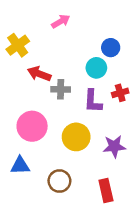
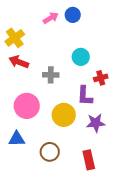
blue circle: (111, 48) -> (73, 15), moved
red arrow: (39, 74) -> (19, 62), moved
purple L-shape: (93, 101) -> (85, 96), moved

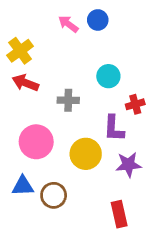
pink arrow: (51, 18) -> (68, 24), turned -112
brown circle: (50, 152) -> (54, 195), moved

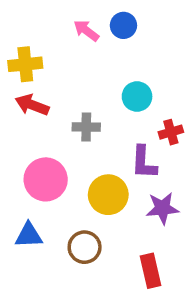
yellow cross: (20, 51) -> (25, 64), turned 30
brown circle: (54, 195) -> (85, 247), moved

